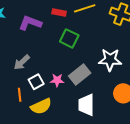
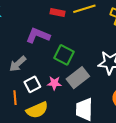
purple L-shape: (30, 23) -> (38, 36), moved
green square: (69, 38) -> (64, 55), moved

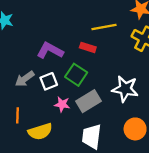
red rectangle: (58, 13) -> (88, 47), moved
white square: (32, 84) -> (49, 81), moved

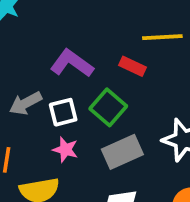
pink star: (62, 104) -> (65, 150), moved

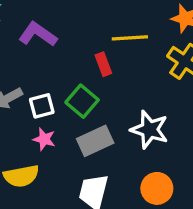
purple L-shape: (72, 63) -> (38, 34), moved
red rectangle: (132, 66) -> (103, 64), turned 45

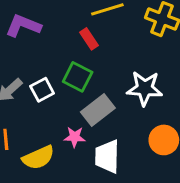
pink star: (44, 139) -> (75, 137), moved

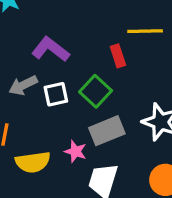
purple L-shape: (23, 26) -> (50, 49), moved

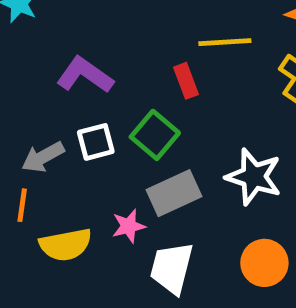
gray arrow: (23, 85) -> (43, 157), moved
pink star: (75, 151) -> (129, 226), turned -30

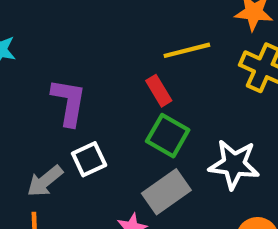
purple L-shape: (85, 75) -> (69, 102), turned 75
green square: (155, 135) -> (168, 136), moved

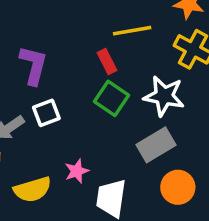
white star: (234, 164) -> (164, 96), moved
gray rectangle: (166, 192) -> (156, 145), moved

